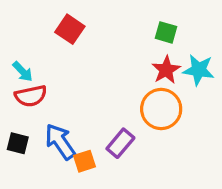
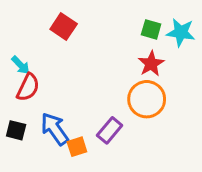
cyan star: (199, 70) -> (181, 32), moved
red semicircle: (31, 96) -> (28, 87), turned -52

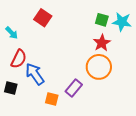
cyan arrow: (21, 65) -> (12, 33), moved
blue arrow: (55, 129) -> (35, 74), moved
orange square: (77, 147) -> (52, 99), turned 32

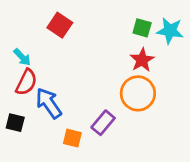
cyan arrow: (12, 33) -> (22, 57), moved

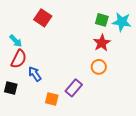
orange circle: (138, 93) -> (99, 67), size x0.6
blue arrow: (49, 103) -> (35, 74), size x0.7

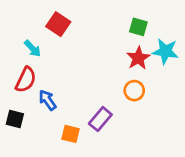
cyan star: (122, 22) -> (165, 51), moved
cyan arrow: (16, 41) -> (33, 49), moved

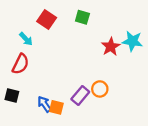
green square: (138, 27) -> (82, 17), moved
orange circle: (134, 91) -> (100, 89), moved
blue arrow: (47, 100) -> (44, 104), moved

